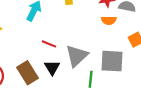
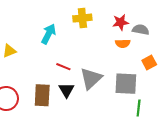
brown rectangle: (28, 73) -> (42, 95), turned 35
green line: (91, 79) -> (139, 108), moved

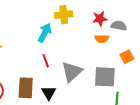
cyan arrow: (49, 34) -> (45, 33), moved
red line: (63, 67) -> (46, 61), turned 48
black triangle: (67, 90) -> (49, 93), moved

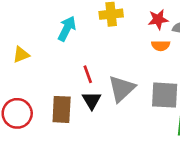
cyan arrow: (45, 33) -> (67, 29), moved
black triangle: (49, 93) -> (92, 100), moved

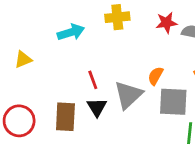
cyan arrow: (67, 29) -> (71, 32), turned 45
orange semicircle: (161, 46) -> (156, 76), moved, turned 120

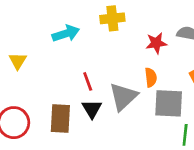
red star: (166, 23) -> (156, 43), moved
yellow triangle: (23, 59) -> (18, 61), turned -36
orange semicircle: (156, 76) -> (151, 77), turned 144

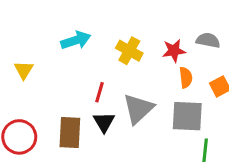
yellow cross: (112, 18) -> (129, 51), moved, turned 35
orange semicircle: (151, 77) -> (186, 77), moved
red line: (88, 81) -> (100, 92), turned 36

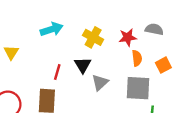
red line: (100, 92) -> (57, 72), moved
gray triangle: (138, 109) -> (100, 82), size x0.7
black triangle: (104, 122) -> (83, 65), moved

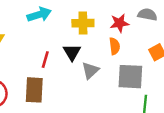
yellow cross: (93, 37) -> (83, 23), turned -30
orange semicircle: (137, 58) -> (115, 46), moved

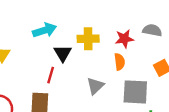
black triangle: (72, 52) -> (63, 53), moved

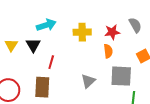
gray semicircle: (152, 30) -> (135, 25), turned 49
black triangle: (63, 53) -> (33, 45), moved
gray triangle: (95, 86) -> (88, 81), moved

